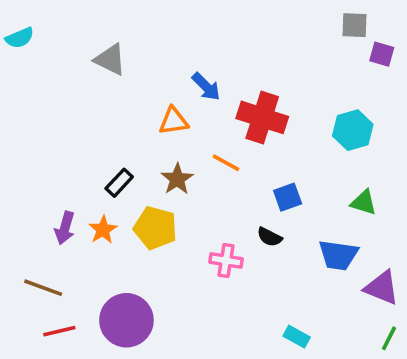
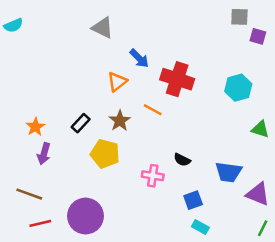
gray triangle: (110, 60) -> (103, 28), moved
orange triangle: (174, 121) -> (117, 82), turned -30
blue square: (288, 197) -> (193, 200), moved
green triangle: (364, 203) -> (260, 129), moved
orange star: (103, 230) -> (35, 127), moved

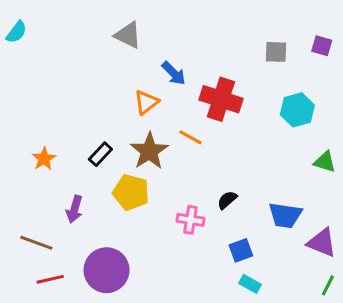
gray square: (239, 17) -> (276, 52), moved
cyan semicircle: (13, 25) -> (16, 32), turned -30
brown star: (120, 121) -> (149, 151), size x1.4
purple arrow: (44, 154) -> (74, 209), moved
black semicircle: (182, 160) -> (227, 200), turned 112

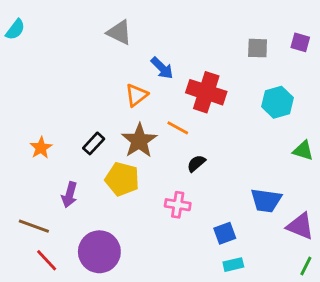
black semicircle: (227, 200) -> (196, 163), moved
red line: (50, 279) -> (47, 260), turned 60
cyan rectangle: (250, 284) -> (233, 265), turned -42

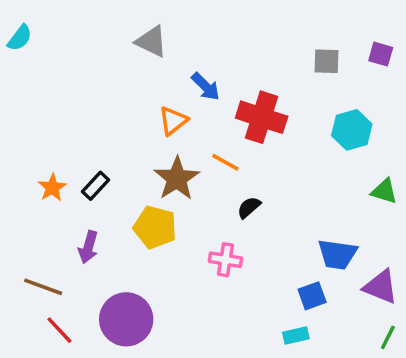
black rectangle: (94, 143) -> (96, 186), moved
blue square: (225, 233) -> (312, 296), moved

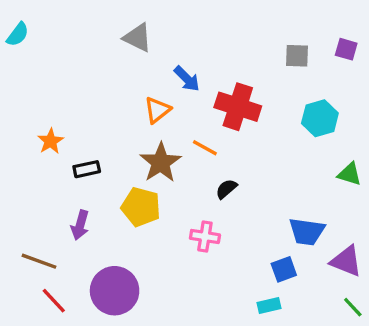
black rectangle: (96, 186) -> (87, 169), turned 35
orange star: (52, 188) -> (50, 141), moved
green line: (388, 337) -> (353, 307), turned -70

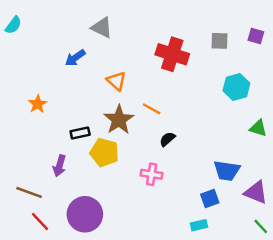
blue arrow: (187, 79) -> (75, 58), moved, turned 100
red cross: (238, 107) -> (172, 54), moved
orange triangle: (157, 110) -> (116, 81), turned -40
black rectangle: (87, 169) -> (80, 133), moved

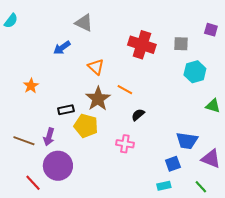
gray square: (219, 41) -> (181, 44), moved
brown line: (29, 192) -> (24, 141), moved
purple circle: (85, 214) -> (58, 166), moved
green line: (261, 226) -> (201, 187), moved

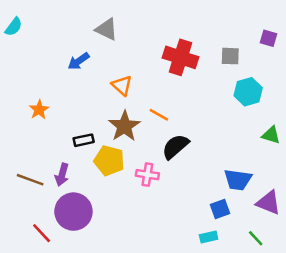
black semicircle: (138, 115) -> (175, 147), size x1.6
pink cross: (125, 144) -> (147, 175), moved

